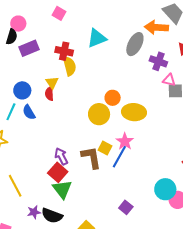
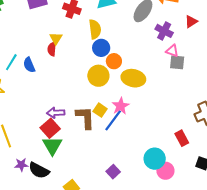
yellow semicircle: (70, 66) -> (95, 29), moved
blue circle: (22, 90) -> (101, 48), moved
purple arrow: (61, 156) -> (56, 113), turned -72

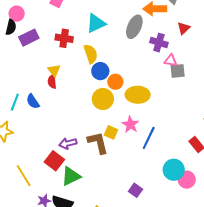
blue line: (113, 120) -> (149, 138), moved
red square: (50, 128) -> (54, 161), moved
green triangle: (52, 146) -> (71, 176), turned 45

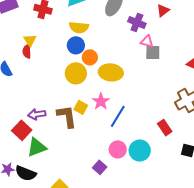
yellow semicircle: (91, 54) -> (79, 27), moved, turned 108
pink circle: (187, 180) -> (118, 149), moved

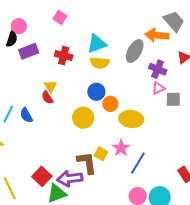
yellow semicircle: (79, 27) -> (100, 63), moved
pink triangle: (147, 42) -> (158, 88), moved, turned -40
red semicircle: (27, 51) -> (47, 97), turned -32
yellow circle: (76, 73) -> (83, 118), moved
purple arrow: (37, 114) -> (70, 179), moved, size x1.4

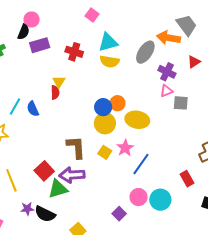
pink square: (60, 17) -> (92, 15), moved
blue circle: (96, 92) -> (103, 107), moved
red semicircle: (47, 97) -> (55, 92), turned -152
yellow circle: (83, 118) -> (105, 123), moved
brown L-shape: (87, 163) -> (76, 147), moved

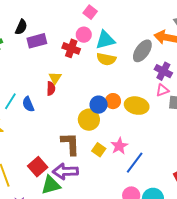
pink circle: (32, 19) -> (84, 35), moved
yellow ellipse: (137, 120) -> (137, 106), moved
yellow circle: (105, 123) -> (89, 120), moved

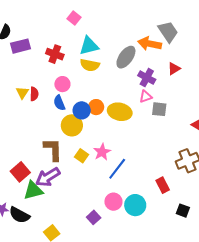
pink circle: (84, 35) -> (62, 84), moved
yellow triangle: (55, 78) -> (22, 93), moved
blue semicircle: (28, 104) -> (59, 103), moved
purple arrow: (65, 171) -> (48, 177), turned -30

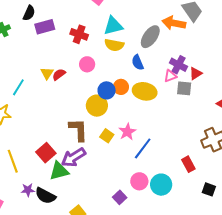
red triangle: (174, 69) -> (196, 74), moved
purple cross: (147, 78) -> (179, 65), moved
red semicircle: (34, 94) -> (59, 74), turned -128
blue semicircle: (59, 103) -> (138, 62), moved

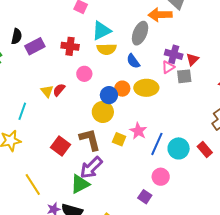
red square: (46, 153) -> (60, 146), moved
cyan circle: (161, 185) -> (179, 148), moved

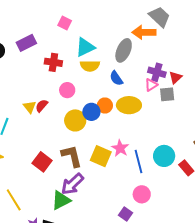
purple rectangle: (35, 46) -> (26, 43), moved
yellow circle: (103, 112) -> (75, 120), moved
yellow square: (119, 139) -> (101, 156), size x1.5
blue line: (157, 144) -> (139, 161), turned -40
cyan circle: (179, 148) -> (164, 156), moved

